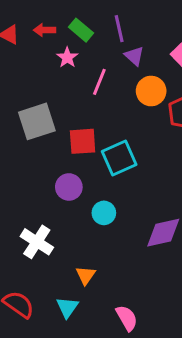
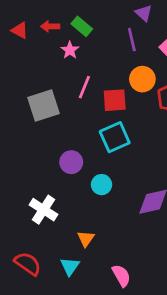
purple line: (119, 29) -> (132, 40), moved
purple triangle: (134, 56) -> (144, 13), moved
pink line: (99, 82) -> (84, 87), moved
red square: (83, 141) -> (115, 100), moved

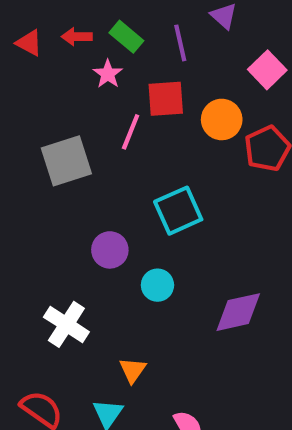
purple line: (132, 40) -> (180, 43), moved
red square: (115, 100) -> (166, 99), moved

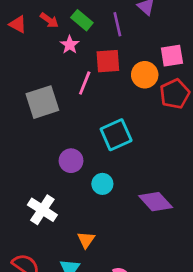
red arrow: (77, 37) -> (49, 20), turned -144
pink square: (267, 70) -> (172, 56), moved, turned 35
purple diamond: (238, 312) -> (156, 202), turned 60

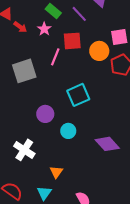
red arrow: (49, 20) -> (20, 27), moved
purple line: (117, 24) -> (79, 14), turned -30

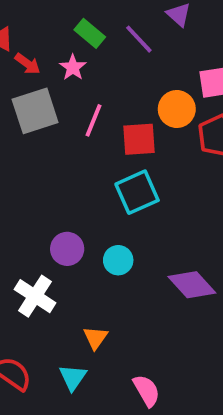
red square: (72, 41) -> (139, 139), moved
gray square: (24, 71) -> (35, 111), moved
purple circle: (45, 114) -> (67, 249), moved

